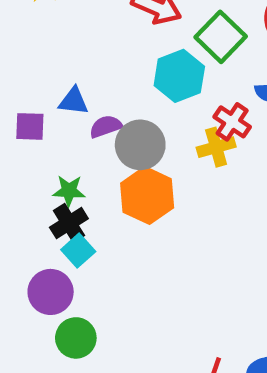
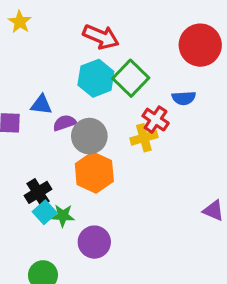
green square: (221, 37) -> (131, 78), moved
cyan hexagon: (179, 76) -> (96, 78), moved
green star: (69, 191) -> (63, 216), moved
purple circle: (51, 292) -> (94, 242), moved

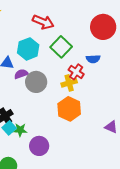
cyan hexagon: (96, 78) -> (28, 49), moved
orange hexagon: (94, 173) -> (69, 109), moved

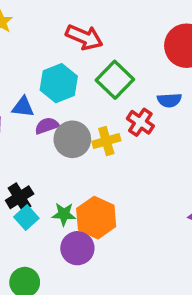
yellow cross: (69, 83) -> (106, 141), moved
orange hexagon: (69, 109) -> (96, 218), moved
green star: (20, 130) -> (64, 214), moved

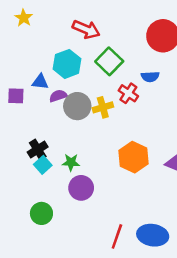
orange hexagon: (96, 218) -> (133, 157), moved

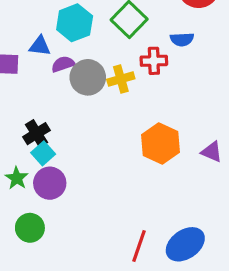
red cross: (128, 93) -> (154, 61), turned -36
green star: (71, 162) -> (17, 178), moved, turned 30
purple circle: (81, 188) -> (50, 183), moved
green circle: (41, 213) -> (30, 228), moved
blue ellipse: (153, 235) -> (185, 244), turned -44

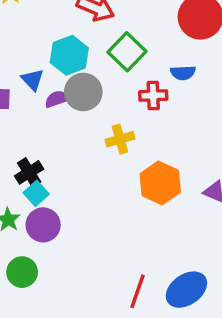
blue triangle: (40, 46) -> (33, 80), turned 40
gray circle: (88, 77) -> (83, 92), moved
yellow cross: (121, 79) -> (120, 139), moved

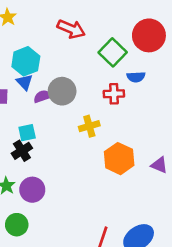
green square: (127, 52) -> (113, 52), moved
cyan hexagon: (69, 55) -> (26, 61), moved
cyan square: (36, 193) -> (27, 133), moved, turned 30

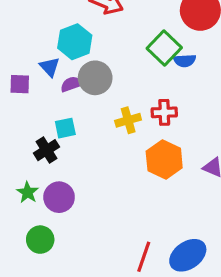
green square: (113, 52) -> (164, 48), moved
cyan hexagon: (26, 61) -> (75, 42), moved
red cross: (114, 94) -> (164, 112), moved
cyan square: (27, 133) -> (65, 128), moved

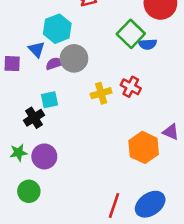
red cross: (164, 112) -> (131, 87), turned 30
orange hexagon: (164, 159) -> (144, 147), moved
green star: (28, 192) -> (19, 153), turned 30

